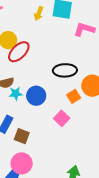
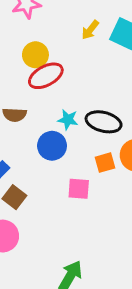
cyan star: (16, 94) -> (68, 120), moved
pink square: (62, 118) -> (79, 189), turned 35

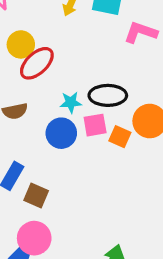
orange square: (105, 163) -> (120, 137), turned -36
pink square: (79, 189) -> (95, 125), moved

